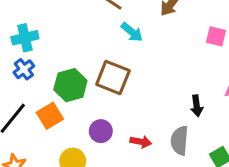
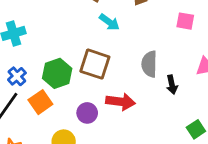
blue cross: (24, 69) -> (17, 76), moved
gray semicircle: (180, 141) -> (149, 64), moved
red arrow: (141, 142) -> (121, 102), moved, size x1.5

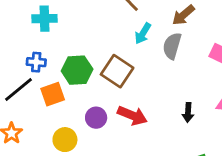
cyan arrow: (109, 22) -> (143, 33), turned 70
gray semicircle: (149, 64) -> (172, 46), moved
blue cross: (17, 76) -> (36, 62), turned 30

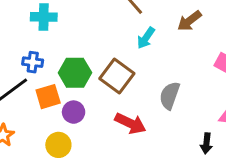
gray semicircle: (172, 46) -> (170, 96), moved
black arrow: (188, 112) -> (206, 143), moved
purple circle: (96, 118) -> (74, 112), moved

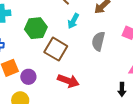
green hexagon: (75, 73) -> (36, 28), moved
gray semicircle: (170, 96) -> (98, 41), moved

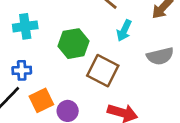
gray semicircle: (98, 41) -> (160, 56), turned -114

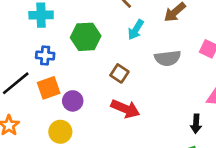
blue cross: (22, 70) -> (45, 55), moved
brown square: (103, 71) -> (119, 73), moved, size x0.6

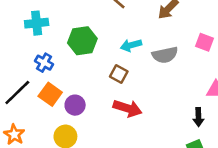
cyan arrow: (136, 30) -> (131, 45), moved, turned 48
blue cross: (45, 55) -> (44, 63), turned 30
orange square: (49, 88) -> (50, 94), turned -30

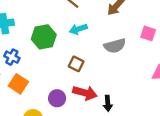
cyan arrow: (131, 45) -> (78, 29), moved
purple circle: (75, 105) -> (57, 98), moved
black arrow: (198, 117) -> (108, 103), moved

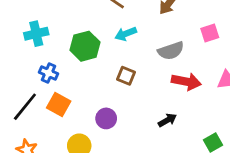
pink square: (148, 33) -> (210, 33), turned -32
red arrow: (85, 93) -> (186, 82), moved
black arrow: (108, 103) -> (167, 120), turned -112

